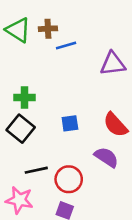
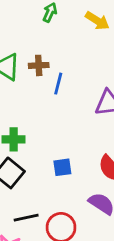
blue line: (66, 46) -> (58, 84), turned -60

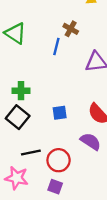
brown cross: (39, 65) -> (71, 29), moved, turned 32

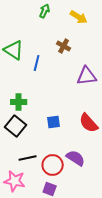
blue line: (56, 46) -> (37, 63), moved
purple semicircle: (91, 141) -> (76, 158), moved

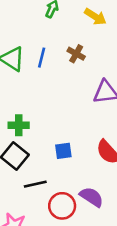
blue line: (37, 63) -> (42, 58), moved
black line: (28, 158) -> (35, 184), moved

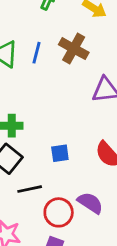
brown cross: (76, 54) -> (74, 49), size x1.5

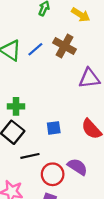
blue line: (36, 53) -> (35, 49), turned 35

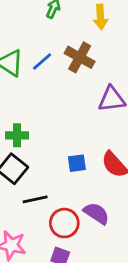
yellow arrow: (81, 15) -> (101, 17), turned 54
blue square: (54, 128) -> (77, 163), moved

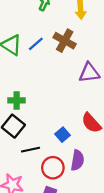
blue square: (77, 163) -> (62, 135), moved, turned -32
purple semicircle: (96, 213) -> (77, 160), turned 66

